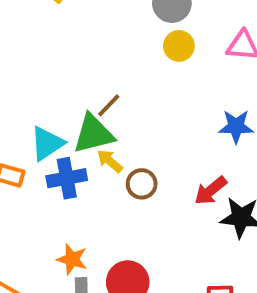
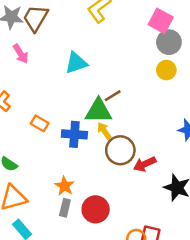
cyan triangle: (47, 143) -> (76, 63), moved
brown circle: (142, 184) -> (120, 150), size x1.5
red arrow: (211, 191) -> (145, 164), moved

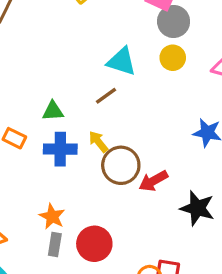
cyan triangle: (76, 63) -> (122, 61), moved, turned 40
green triangle: (98, 111) -> (53, 111), moved, size x0.6

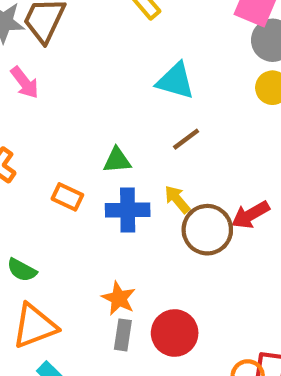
cyan triangle: (122, 61) -> (175, 81), moved
red arrow: (153, 181) -> (250, 215), moved

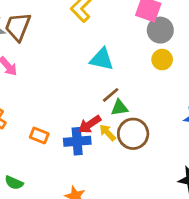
green triangle: (117, 160) -> (119, 108), moved
red arrow: (250, 215) -> (90, 124), moved
brown circle: (207, 230) -> (133, 134), moved

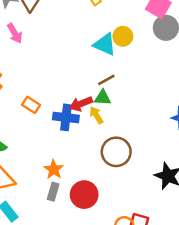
yellow circle: (162, 60) -> (123, 36), moved
green triangle: (119, 108) -> (103, 98), moved
brown circle: (133, 134) -> (116, 152), moved

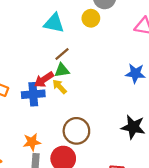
yellow circle: (123, 36) -> (91, 18), moved
brown circle: (116, 152) -> (76, 131), moved
orange star: (54, 169) -> (32, 142), turned -30

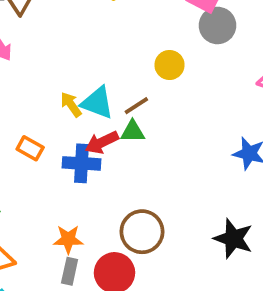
yellow circle: (91, 18) -> (170, 65), moved
cyan triangle: (54, 23) -> (97, 103), moved
yellow arrow: (59, 87) -> (71, 104), moved

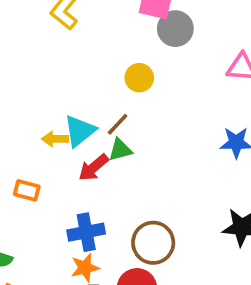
cyan triangle: (97, 103) -> (80, 131), turned -45
yellow arrow: (71, 104) -> (55, 139), turned -40
blue cross: (81, 163) -> (86, 232), moved

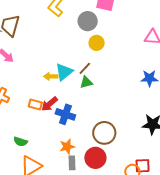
gray circle: (175, 29) -> (88, 21), moved
red arrow: (94, 168) -> (49, 104), moved
blue cross: (86, 232) -> (65, 114), moved, turned 30

